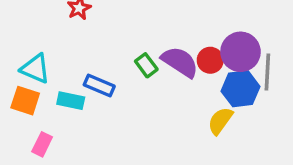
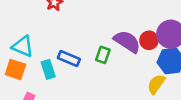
green rectangle: (146, 65) -> (103, 55), moved, turned 56
cyan rectangle: (71, 101) -> (48, 69), turned 60

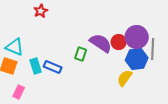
blue rectangle: (69, 59) -> (53, 67), moved

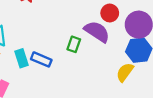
red circle: (119, 42) -> (110, 13), moved

